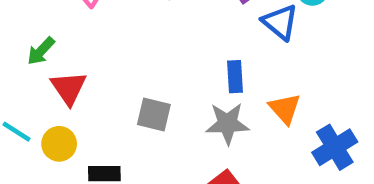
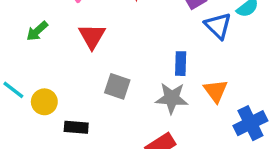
red triangle: (69, 88) -> (92, 36), moved

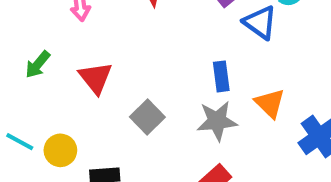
red triangle: (92, 36) -> (95, 78), moved
gray square: (117, 86) -> (147, 117), turned 36

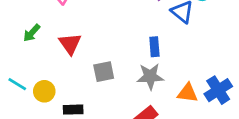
orange triangle: (270, 103) -> (187, 93), moved, turned -40
gray square: (147, 117) -> (104, 72), turned 30

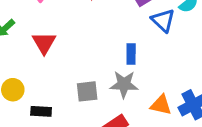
gray square: (104, 72) -> (87, 91), moved

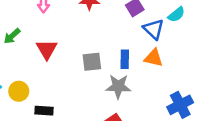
gray square: (87, 91) -> (92, 62), moved
orange triangle: (161, 105) -> (154, 58), moved

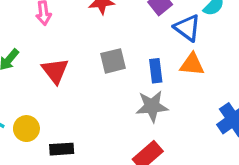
gray square: (92, 62) -> (113, 61), moved

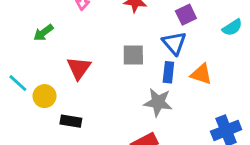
blue triangle: (187, 28) -> (174, 43), moved
red triangle: (55, 71) -> (79, 68), moved

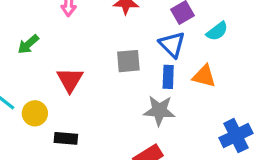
cyan semicircle: (232, 27) -> (217, 31), moved

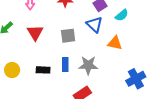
blue rectangle: (168, 77) -> (65, 65), moved
red triangle: (70, 80) -> (35, 33), moved
black rectangle: (66, 138) -> (43, 70), moved

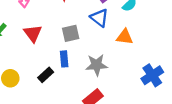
blue rectangle: (65, 65) -> (64, 59), moved
black rectangle: (43, 70) -> (46, 75), turned -40

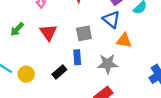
orange triangle: (125, 37) -> (124, 41), moved

